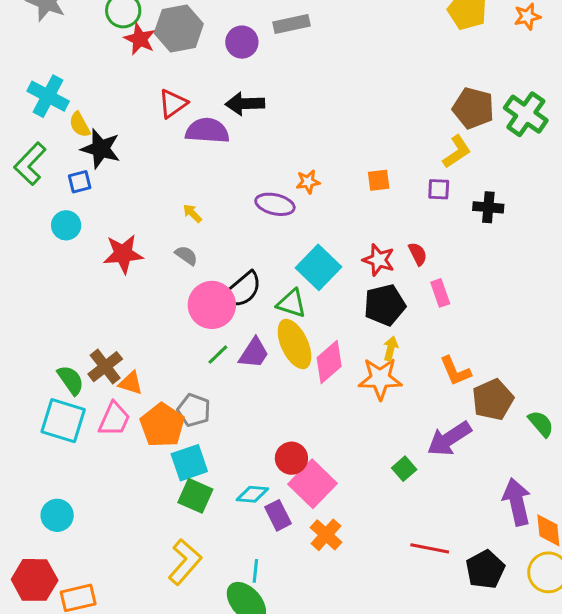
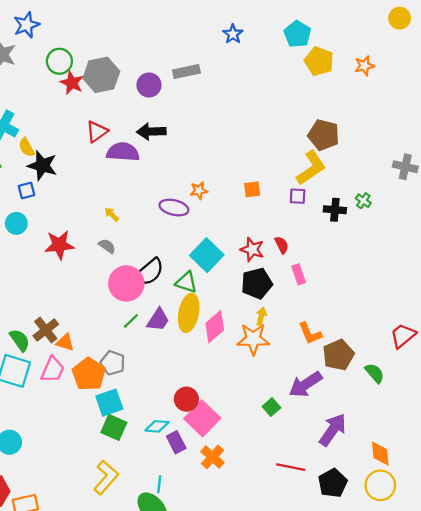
green cross: (526, 114) -> (363, 201), moved, size x0.5
yellow L-shape: (457, 152) -> (311, 168), size x1.4
yellow ellipse: (294, 344) -> (189, 313), turned 36
purple arrow: (517, 502) -> (333, 430), moved, turned 48

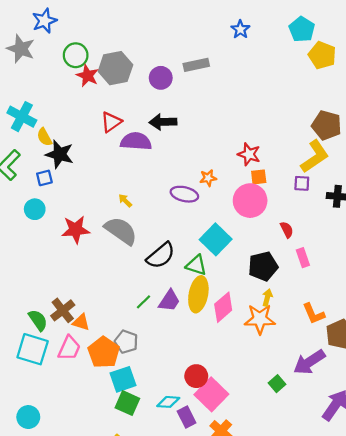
gray semicircle: (107, 246) -> (121, 231), size x2.0
red star: (252, 249) -> (249, 154), moved
pink circle: (126, 283) -> (250, 201), moved

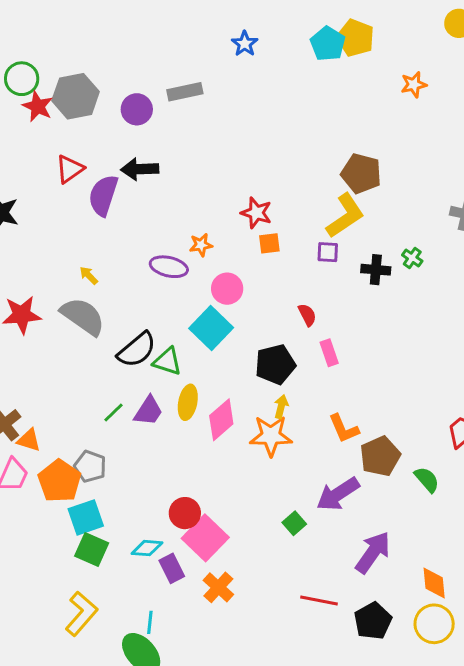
yellow pentagon: (322, 55) -> (355, 38), moved
purple semicircle: (136, 141) -> (103, 195), turned -76
pink circle: (250, 201) -> (227, 289), moved, size x0.7
green triangle: (196, 265) -> (167, 361), moved
yellow ellipse: (198, 294) -> (188, 402), size x0.7

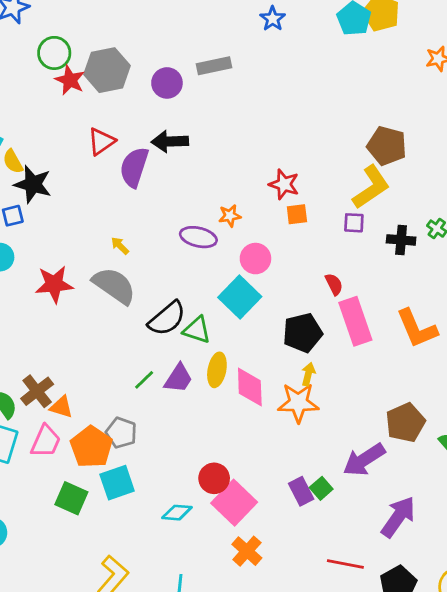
pink rectangle: (329, 353) -> (355, 321), size x1.8
pink diamond: (221, 420) -> (250, 387), turned -51
orange L-shape: (344, 429) -> (417, 328), moved, size x1.4
green square: (92, 549) -> (71, 498), moved
purple rectangle: (172, 568) -> (301, 491), moved

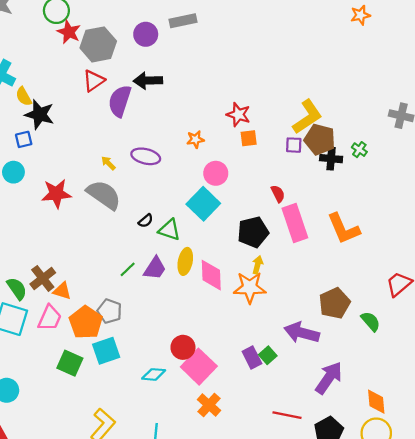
gray hexagon: (107, 70) -> (98, 44), moved
brown pentagon: (387, 146) -> (320, 139), moved
purple ellipse: (198, 237) -> (146, 156), moved
black semicircle: (167, 318) -> (146, 221), size x0.5
purple arrow: (364, 460) -> (302, 333), turned 48

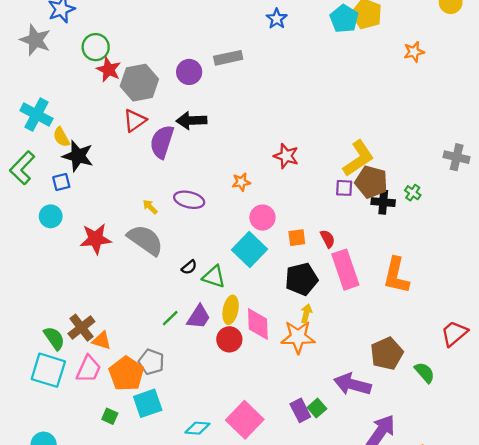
orange square: (249, 138) -> (297, 238), moved
orange L-shape: (343, 229) -> (396, 275), turned 36
red circle: (183, 347) -> (229, 339), moved
green square: (70, 363) -> (110, 416), size x0.6

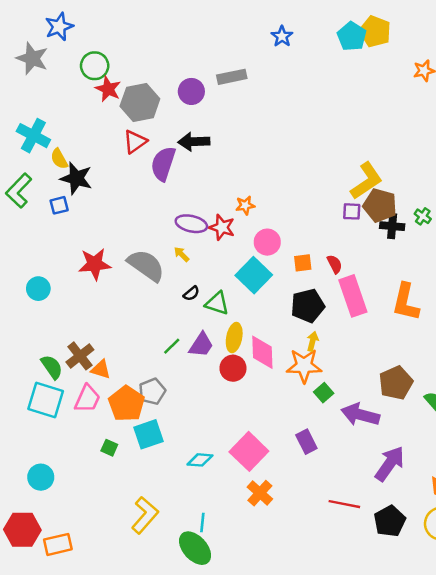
red star: (286, 156) -> (222, 227), moved
yellow arrow: (150, 207) -> (182, 254), moved
cyan circle: (51, 216) -> (38, 289), moved
gray pentagon: (151, 362) -> (152, 391), turned 30
green square: (317, 408) -> (324, 393), moved

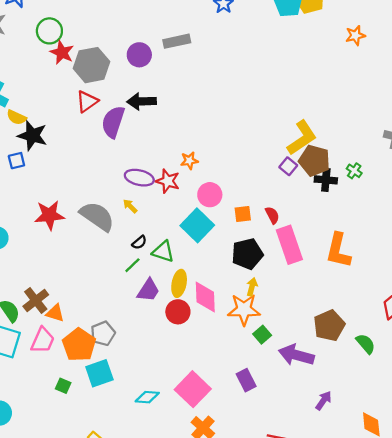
yellow semicircle: (59, 159) -> (16, 117), turned -36
purple square: (352, 211) -> (288, 166), turned 36
green line: (172, 346) -> (132, 265), moved
purple arrow: (390, 464) -> (324, 401), size x0.6

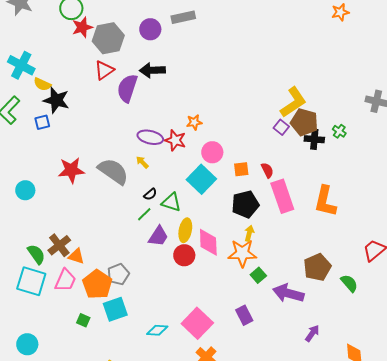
red star: (62, 53) -> (82, 27), turned 30

